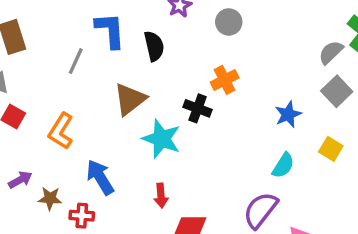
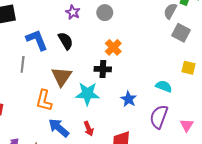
blue star: (288, 114) -> (129, 99), moved
orange L-shape: (61, 131) -> (44, 100), moved
cyan semicircle: (283, 165) -> (164, 86), turned -84
red arrow: (161, 196) -> (89, 129), moved

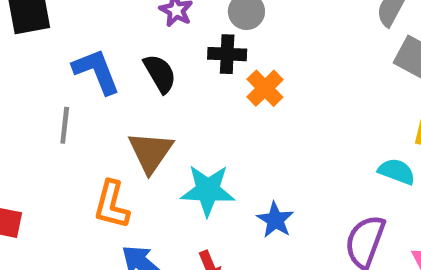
black cross: (103, 69) -> (227, 54), moved
cyan semicircle: (164, 86) -> (397, 171), moved
blue star: (129, 99) -> (275, 220), moved

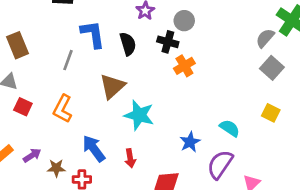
cyan semicircle: (397, 171) -> (230, 128), moved
orange L-shape: (112, 205) -> (63, 109), moved
blue star: (275, 220) -> (190, 142), moved

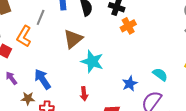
orange L-shape: (63, 109) -> (24, 36), moved
blue arrow: (94, 149) -> (43, 79), moved
purple arrow: (32, 155) -> (11, 78), moved, turned -96

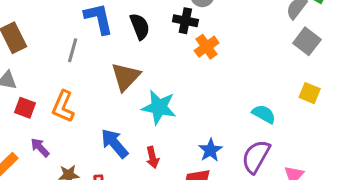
orange L-shape: (24, 36) -> (63, 107), moved
blue arrow: (43, 79) -> (115, 143), moved
blue star: (130, 84) -> (210, 150), moved

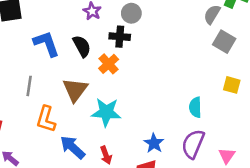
orange cross: (207, 47) -> (109, 64), moved
gray line: (73, 50) -> (29, 86), moved
orange L-shape: (63, 107) -> (46, 119), moved
cyan semicircle: (264, 114) -> (195, 107), turned -114

